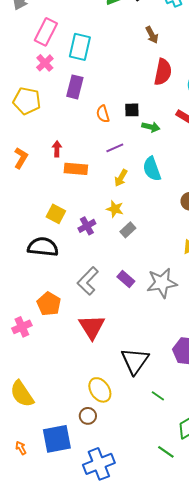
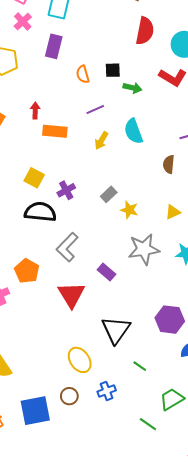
yellow star: (115, 209) -> (129, 210), moved
black semicircle: (43, 247) -> (40, 212), moved
purple rectangle: (126, 279) -> (107, 272), moved
brown circle: (88, 416) -> (69, 396), moved
blue cross: (99, 464) -> (107, 391), moved, size x0.6

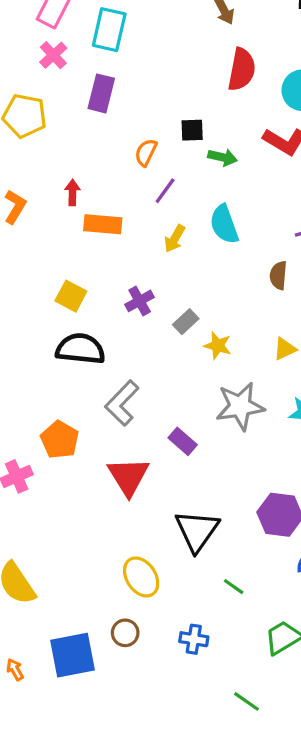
orange semicircle: (83, 74) -> (146, 152), moved, turned 42
purple line: (95, 109) -> (165, 191), turned -30
purple cross: (66, 190) -> (140, 301), moved
blue cross: (107, 391) -> (194, 639), moved, turned 30
green line: (148, 424) -> (246, 701), moved

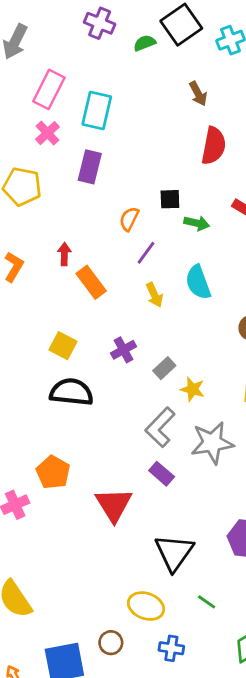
orange rectangle: (103, 224) -> (91, 282), turned 48
yellow arrow: (175, 239) -> (154, 295), turned -55
gray L-shape: (122, 403) -> (160, 427), moved
yellow ellipse: (141, 577) -> (146, 606), moved, turned -36

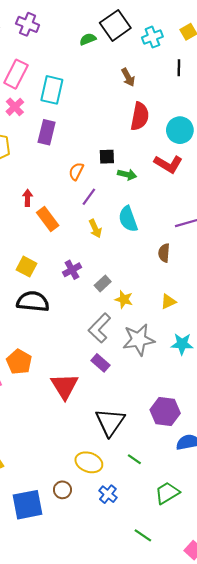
purple cross: (100, 23) -> (28, 24), moved
blue cross: (171, 648) -> (108, 494), turned 30

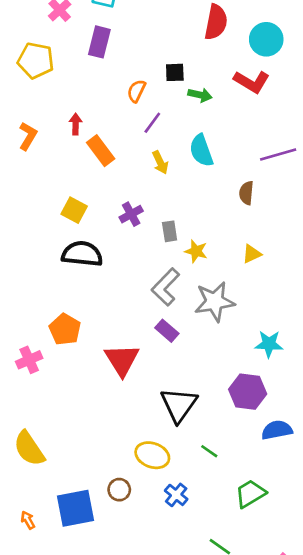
gray rectangle: (103, 284) -> (170, 231), turned -56
cyan star: (182, 344) -> (269, 344), moved

